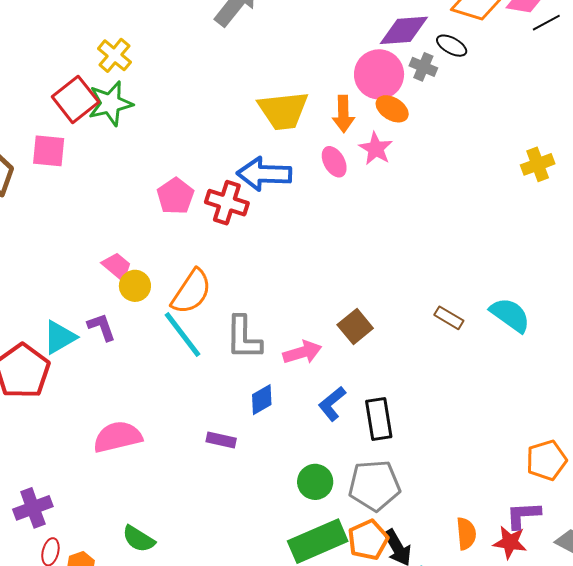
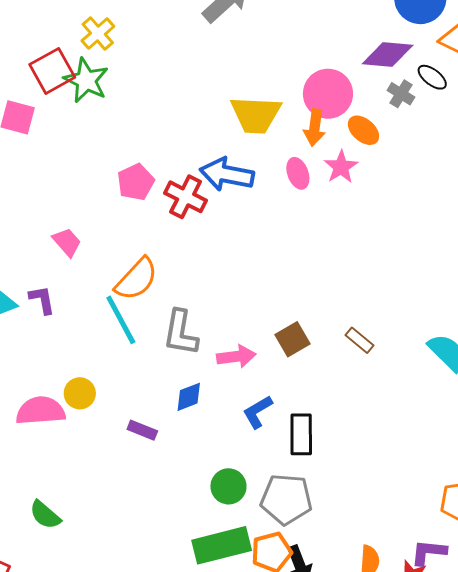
pink circle: (379, 74) -> (328, 94), moved
green star: (110, 103) -> (86, 80), turned 30
yellow circle: (135, 286) -> (80, 393), moved
brown rectangle: (449, 318) -> (360, 340), moved

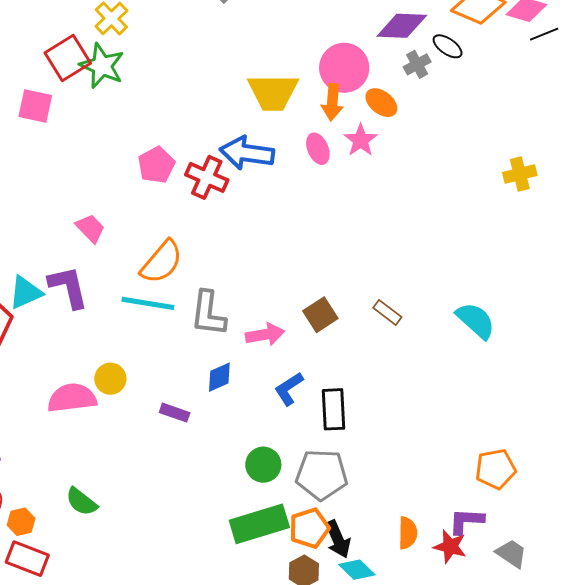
gray cross: (401, 94) -> (417, 64), turned 32
purple L-shape: (42, 300) -> (68, 287), size x1.5
cyan line: (121, 320) -> (148, 303), turned -50

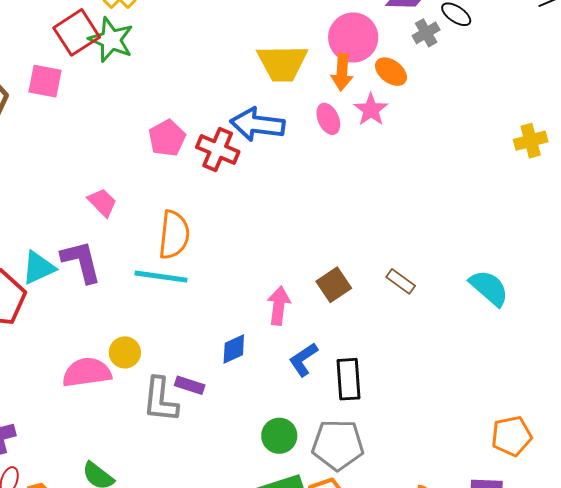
orange semicircle: (162, 262) -> (174, 235), turned -33
gray L-shape: (208, 313) -> (160, 400), moved
pink arrow: (265, 335) -> (279, 306), turned -72

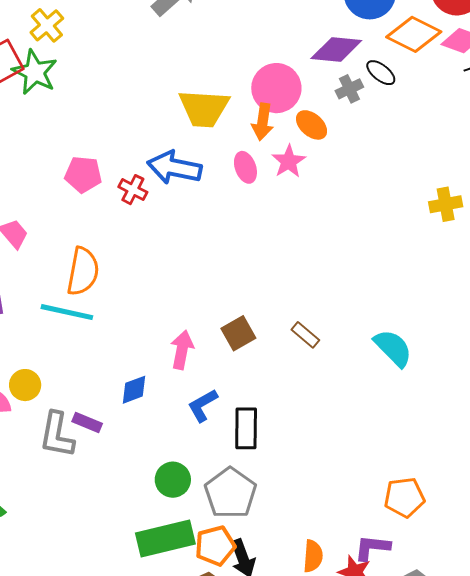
pink pentagon: (167, 138) -> (83, 174), turned 30
red cross: (218, 149) -> (133, 190), size x0.7
gray pentagon: (338, 445) -> (230, 493), turned 30

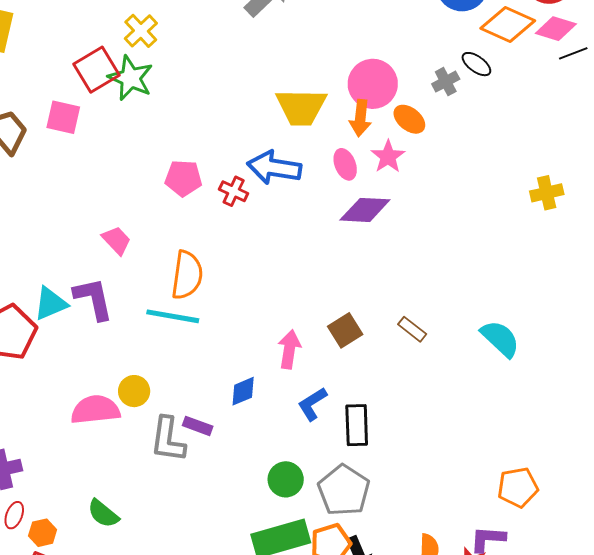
purple diamond: (336, 50) -> (365, 210), moved

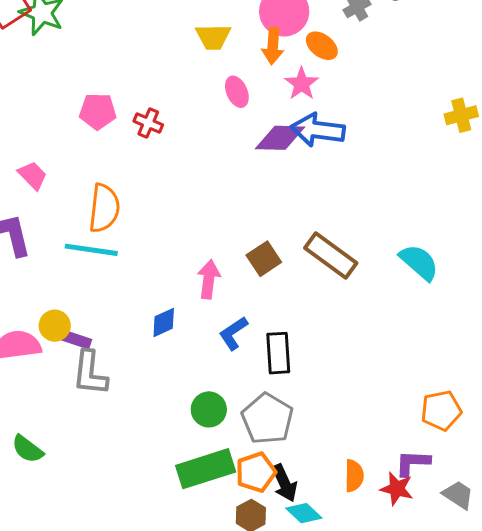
yellow trapezoid: (301, 107) -> (213, 37), size x0.7
pink ellipse: (345, 164) -> (237, 92), moved
blue arrow: (274, 168) -> (318, 130), moved
brown rectangle: (412, 329) -> (331, 256), size x1.8
purple rectangle: (198, 426) -> (76, 340), moved

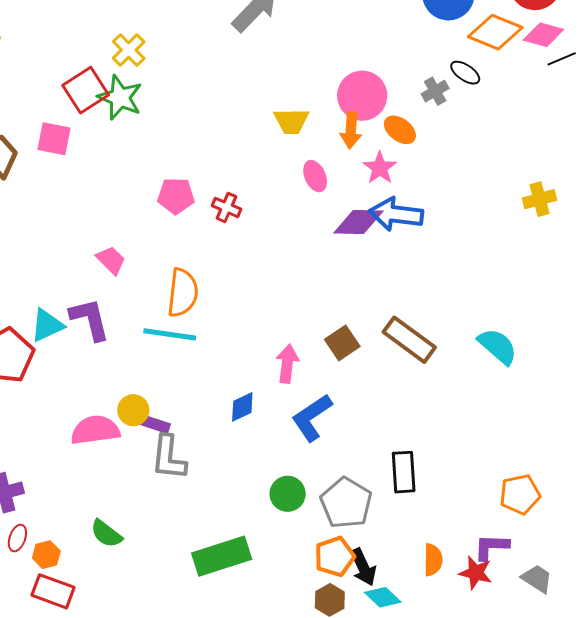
blue L-shape: (233, 333) -> (312, 417), size x1.4
black rectangle: (278, 353) -> (404, 472), moved
green rectangle: (206, 469) -> (222, 556), moved

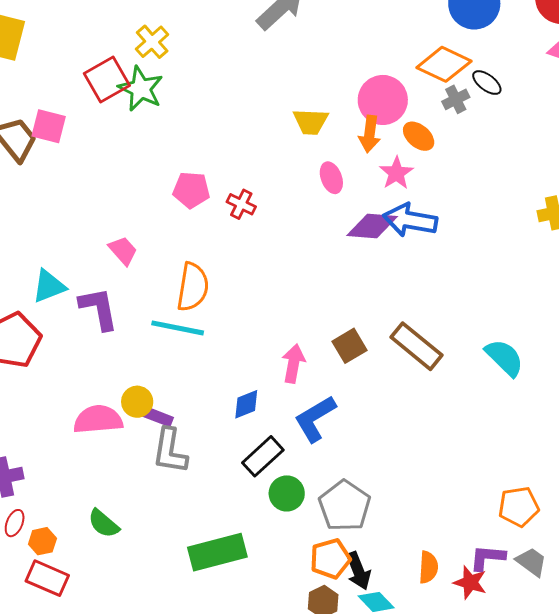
orange diamond: (495, 32) -> (444, 64), moved
pink square: (54, 139) -> (49, 126), moved
cyan triangle: (47, 325) -> (49, 286), moved
black rectangle: (404, 472) -> (263, 456), moved, turned 48
gray trapezoid: (537, 579) -> (531, 562), moved

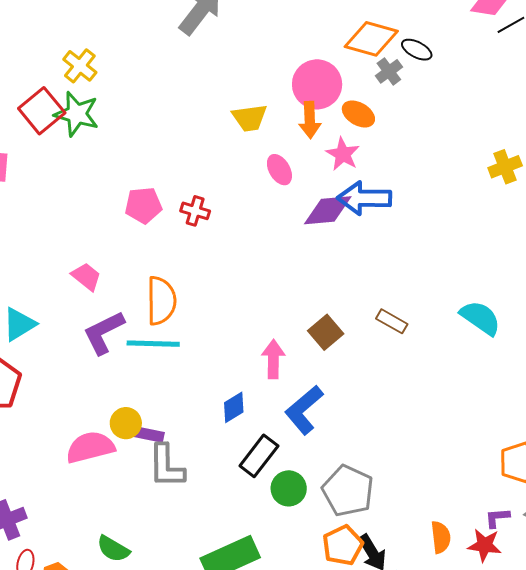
purple L-shape: (99, 309) -> (104, 333), moved, turned -96
brown rectangle: (416, 346) -> (392, 321), size x0.6
purple L-shape: (487, 558) -> (497, 518), size x0.7

